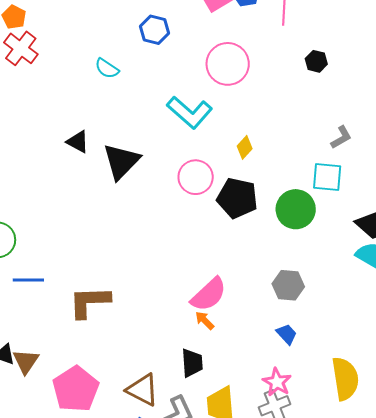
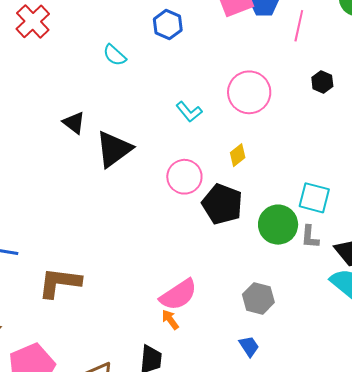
pink circle: (228, 64) -> (249, 92), moved
cyan L-shape: (190, 112) -> (189, 112), size x0.6
gray L-shape: (341, 137) -> (310, 237), moved, turned 115

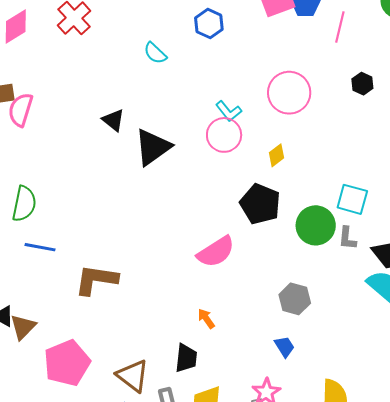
pink circle: (184, 177) -> (224, 135), moved
pink semicircle: (178, 295) -> (216, 252), moved

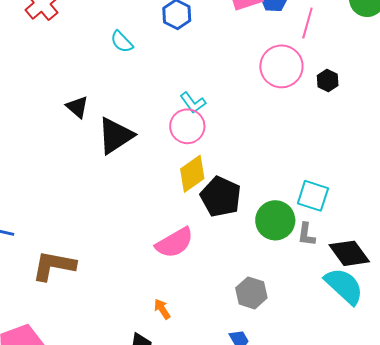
pink circle: (289, 93) -> (281, 66), moved
yellow diamond: (276, 155) -> (192, 174), moved, size x1.6

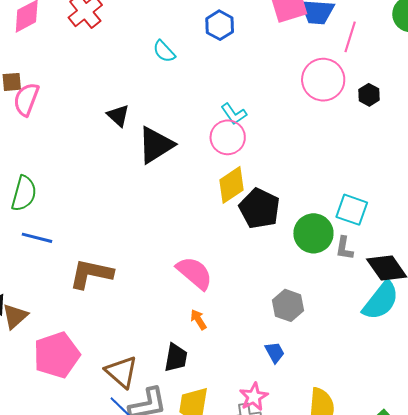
pink semicircle: (175, 243) -> (195, 273), moved, turned -111
cyan semicircle: (344, 286) -> (381, 301), turned 84

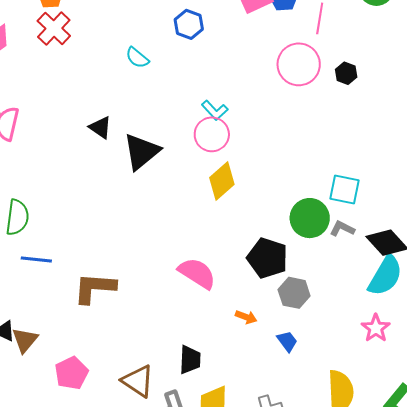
black pentagon: (259, 208) -> (267, 258), moved
gray L-shape: (344, 248) -> (342, 229), turned 115
orange arrow: (198, 319) -> (246, 317), moved, turned 150
pink pentagon: (57, 355) -> (71, 373), size x0.7
pink star: (254, 397) -> (376, 328), moved

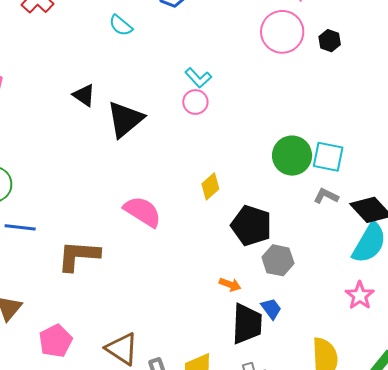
pink circle: (212, 134) -> (195, 102), size x0.7
yellow diamond: (222, 181) -> (210, 186), moved, size x0.7
green circle: (310, 218) -> (292, 156), moved
pink semicircle: (197, 273) -> (143, 212), moved
black trapezoid: (190, 360) -> (247, 324), moved, size x1.4

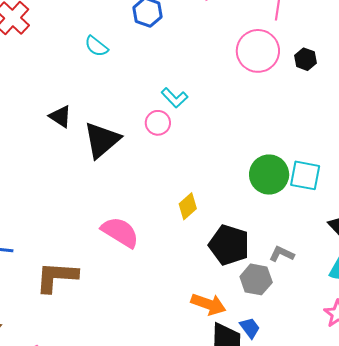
pink circle: (195, 102) -> (158, 123), moved
gray L-shape: (326, 196) -> (282, 254), moved
orange arrow: (230, 285) -> (208, 304), size x1.6

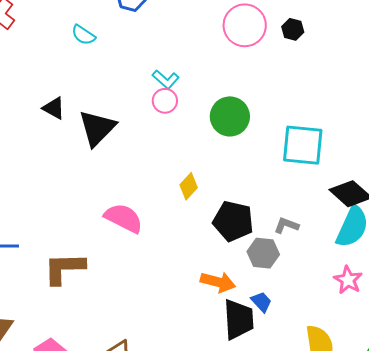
pink circle: (158, 123) -> (165, 101), moved
green circle: (269, 175) -> (230, 116), moved
cyan square: (305, 175) -> (303, 145), size x1.4

